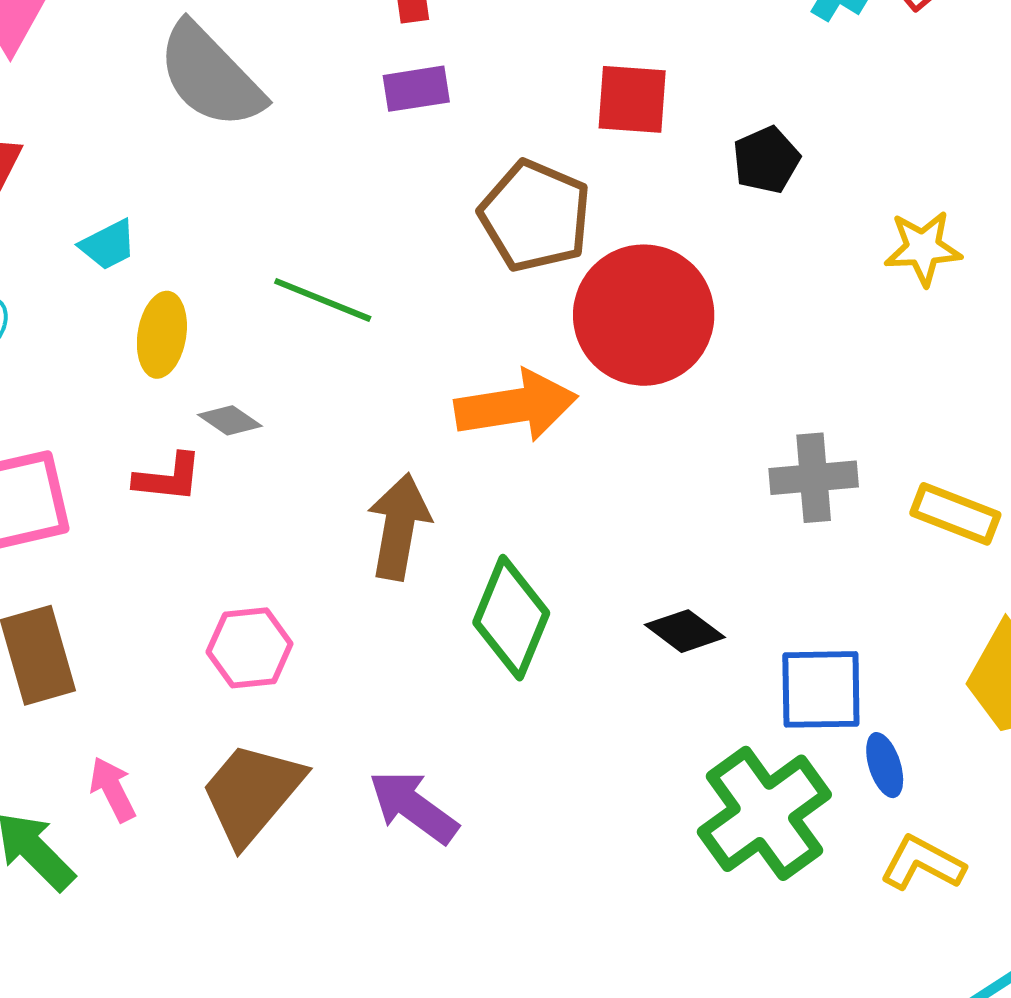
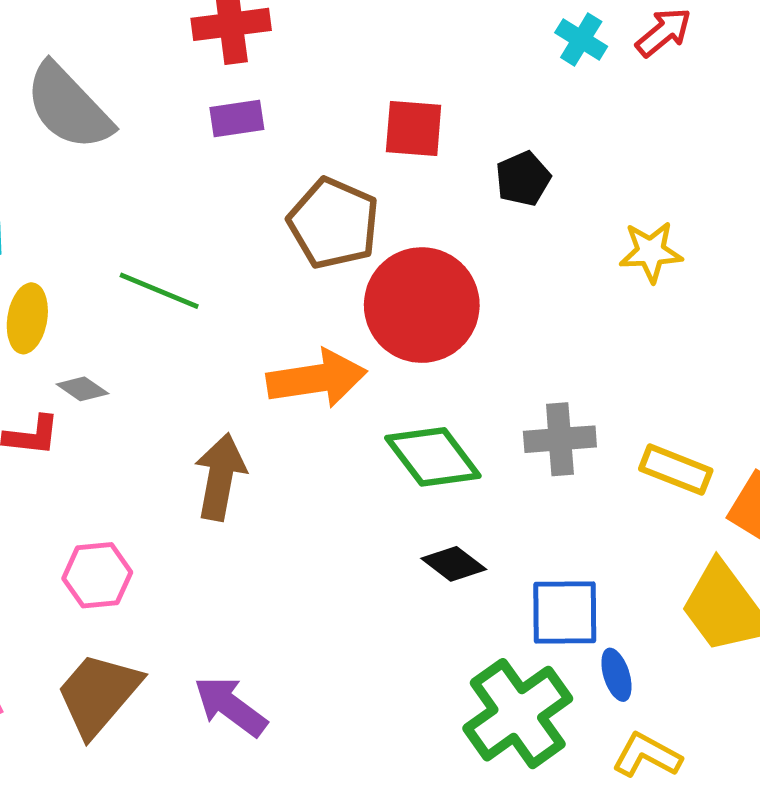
green diamond: (511, 618) -> (433, 457), moved, turned -60

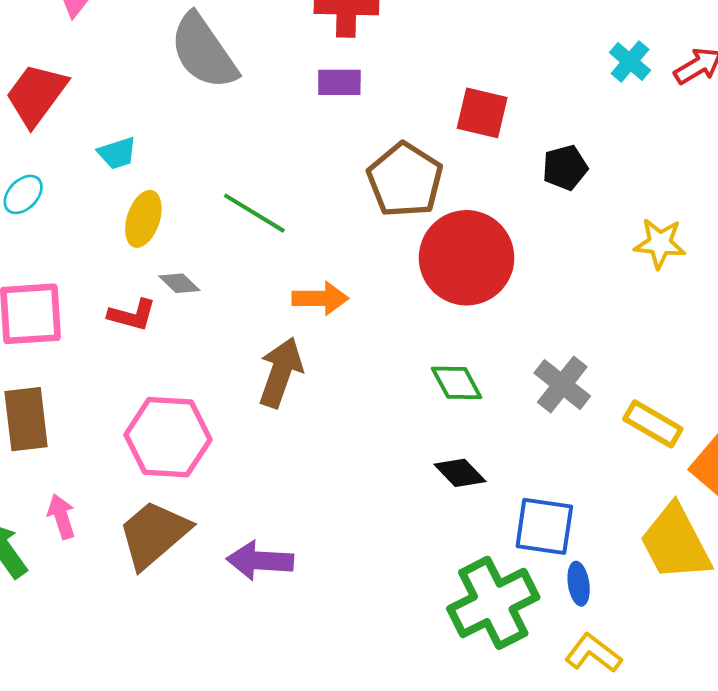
orange arrow: (317, 379) -> (320, 298), moved, size x0.7
gray cross: (560, 439) -> (562, 385), turned 34
green diamond: (433, 457) -> (457, 383), size x0.7
pink hexagon: (97, 575) -> (168, 437), size x1.5
purple arrow: (230, 706) -> (260, 561), turned -42

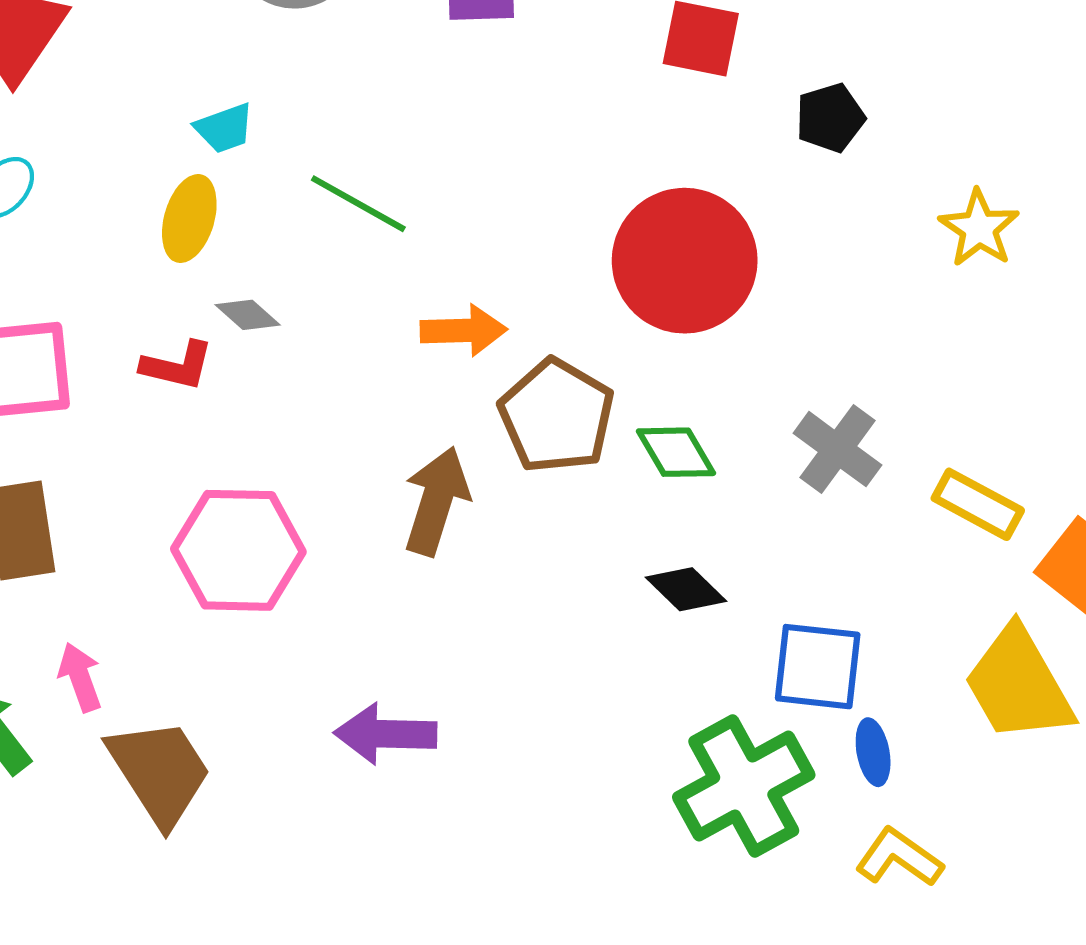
cyan trapezoid: (117, 153) -> (224, 128), moved
brown pentagon: (405, 180) -> (557, 416), moved
yellow star: (660, 243) -> (979, 228), turned 30
brown arrow: (281, 372) -> (436, 501), moved
brown trapezoid: (154, 534) -> (160, 772), moved, turned 100

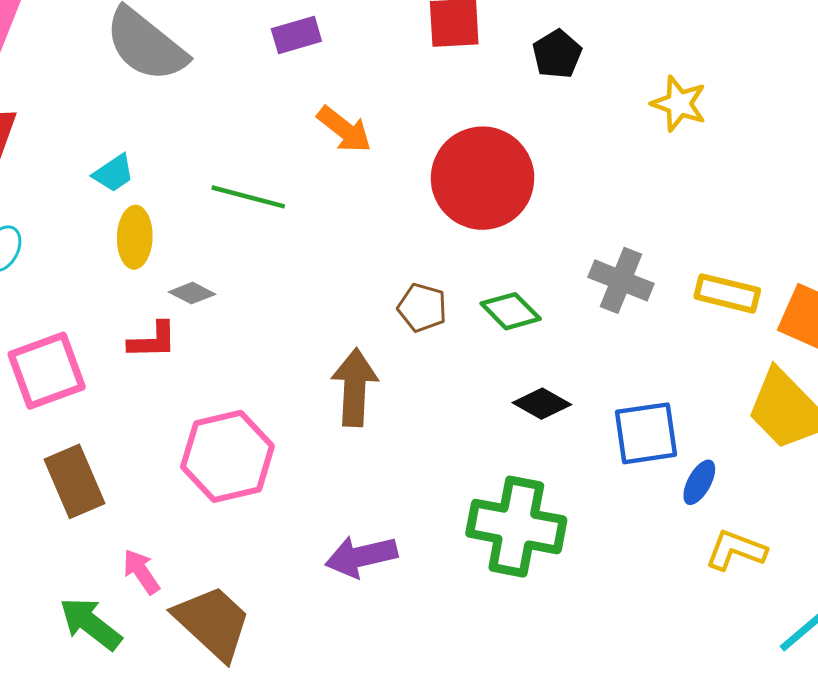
cyan trapezoid: (224, 128) -> (114, 173), moved
orange arrow: (464, 330) -> (344, 129), moved, turned 54
brown pentagon: (557, 416) -> (422, 308), size x0.6
blue ellipse: (873, 752) -> (699, 482), turned 54
green cross: (744, 786) -> (516, 527), moved, turned -36

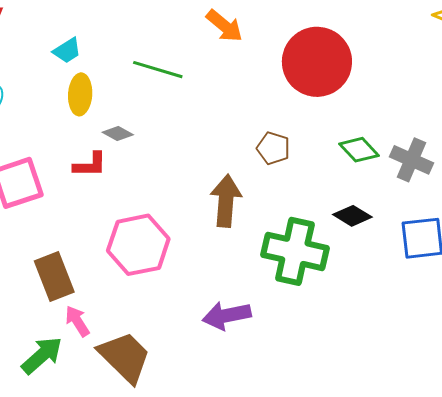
gray cross: (621, 280) -> (411, 160), moved
green diamond: (511, 311) -> (359, 150), moved
brown rectangle: (75, 481) -> (54, 276), moved
green cross: (516, 527) -> (295, 251), moved
green arrow: (91, 624) -> (42, 355), turned 99

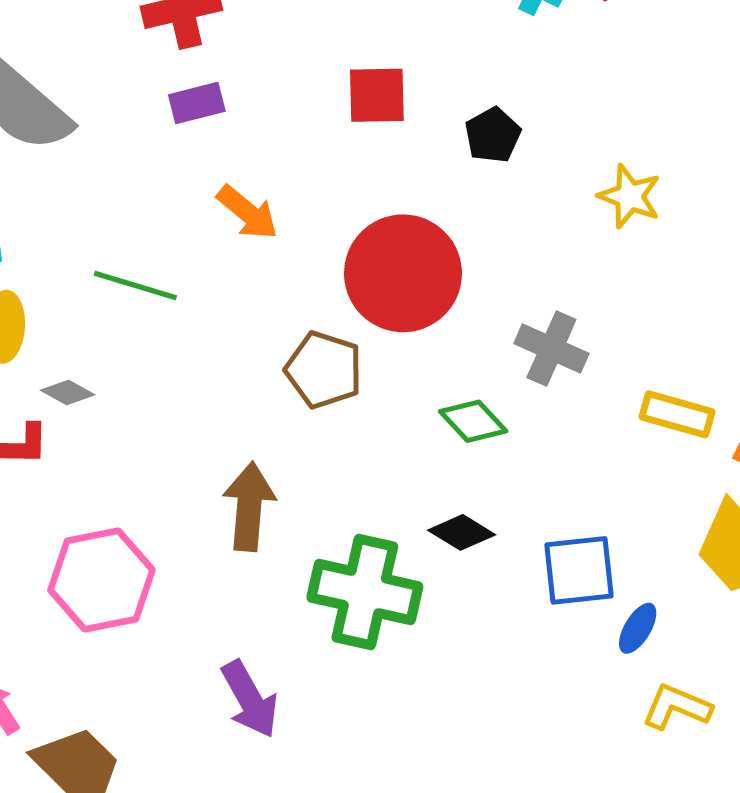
brown pentagon: (273, 148) -> (324, 370), moved, size x1.4
gray cross: (411, 160) -> (551, 348), moved
purple arrow: (227, 315) -> (250, 699), turned -108

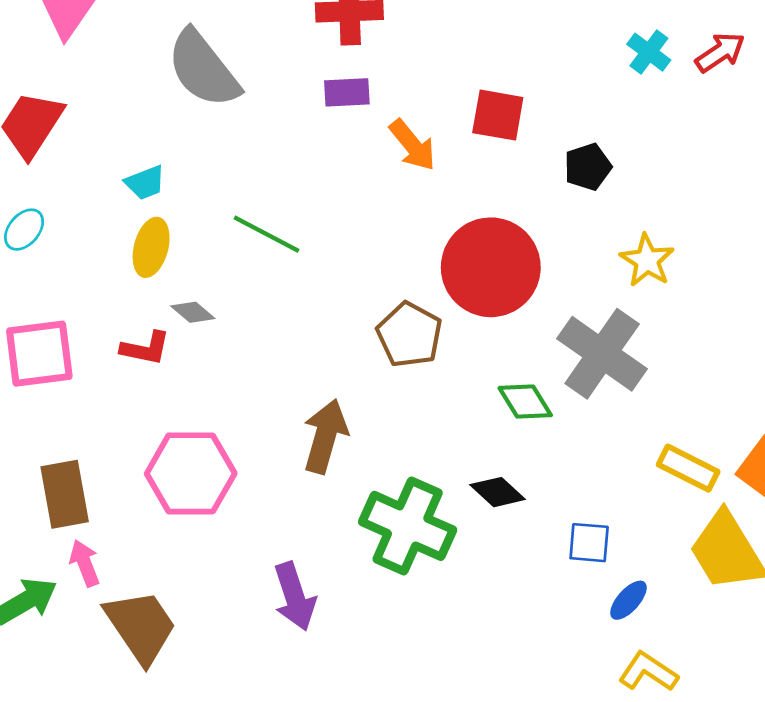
yellow star: (630, 196) -> (647, 260), moved
orange arrow: (248, 212) -> (412, 145), moved
gray cross: (551, 348) -> (602, 354), size x1.5
yellow rectangle: (677, 414) -> (688, 468), moved
blue square: (579, 570) -> (589, 543), size x0.7

